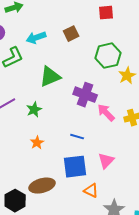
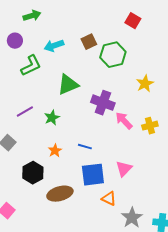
red square: (106, 13) -> (133, 21), moved, turned 35
green hexagon: (108, 56) -> (113, 55), moved
blue line: (77, 137) -> (85, 147), moved
black hexagon: (15, 201) -> (33, 173), moved

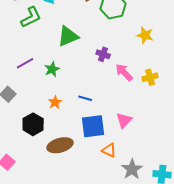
yellow star: (145, 84) -> (145, 35), turned -30
purple cross: (103, 103) -> (103, 54), size x0.6

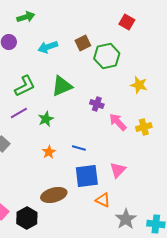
green L-shape: (31, 17) -> (25, 86), moved
black hexagon: (33, 124) -> (27, 218), moved

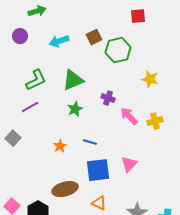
red square: (127, 22) -> (138, 16), turned -35
green star: (46, 119) -> (75, 109), moved
orange triangle: (103, 200) -> (99, 203), moved

